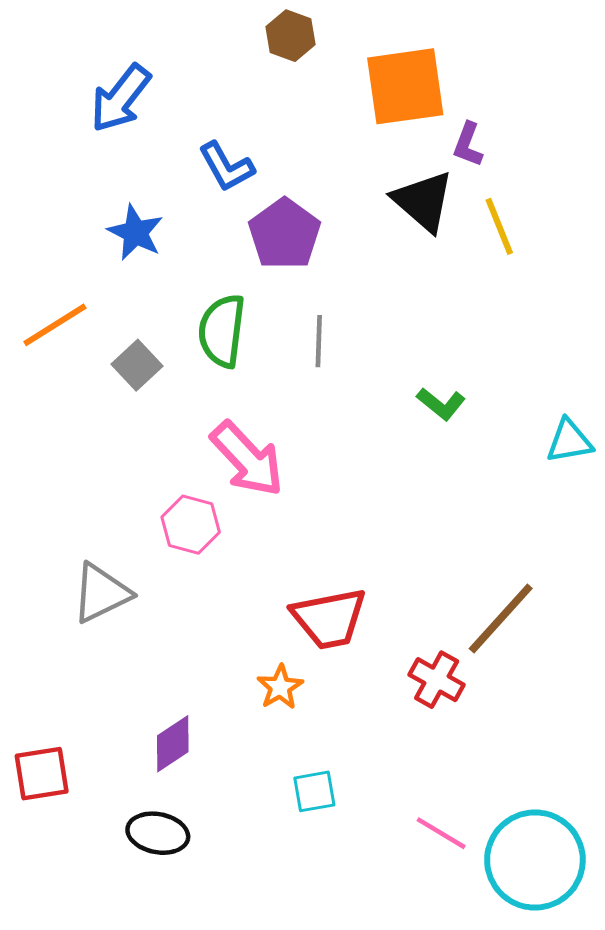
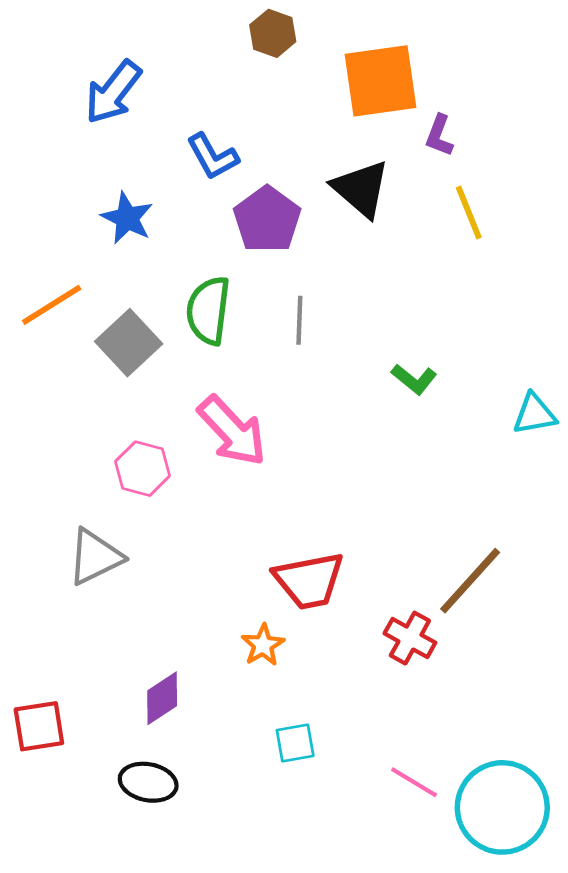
black triangle: (423, 201) -> (361, 189), moved
gray square: (137, 365) -> (129, 343), size x1.4
pink hexagon: (191, 525) -> (143, 469), moved

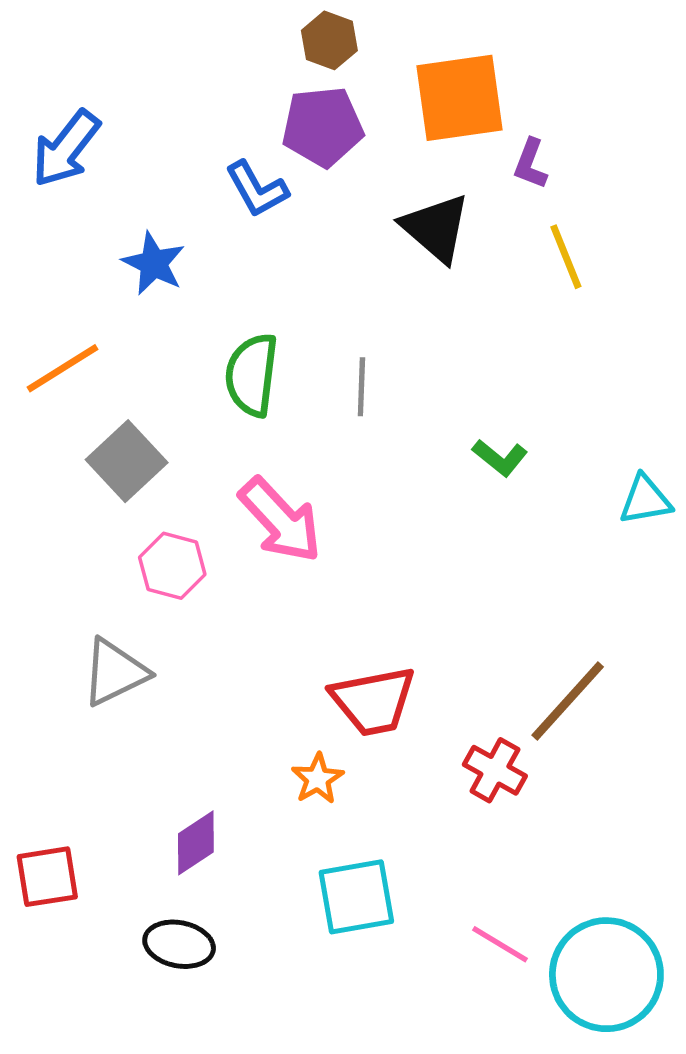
blue arrow: (113, 92) -> (66, 149), moved
purple pentagon: (267, 220) -> (323, 127), moved, turned 30
gray square: (129, 343) -> (127, 461), moved
cyan square: (295, 743) -> (356, 897), size x1.6

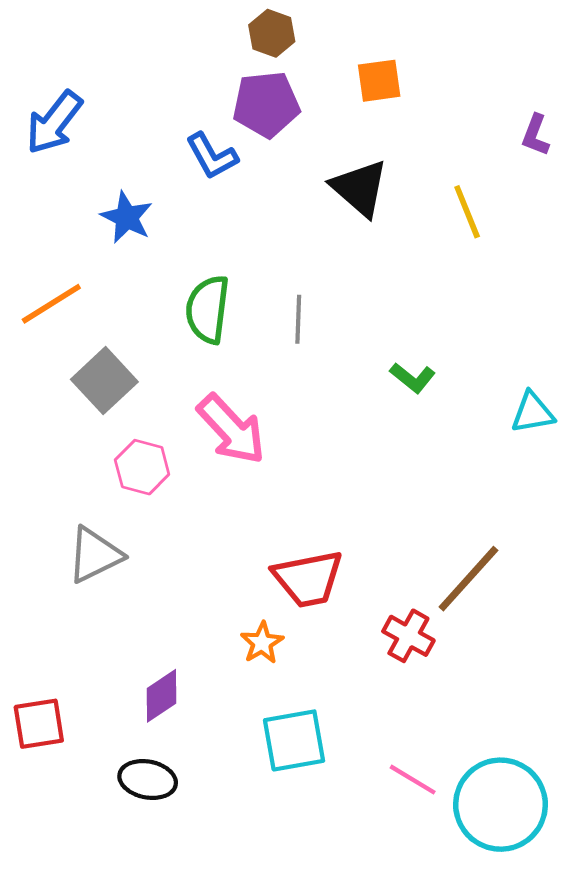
orange square: (459, 98) -> (379, 81), size x0.6
purple L-shape: (530, 164) -> (535, 135), moved

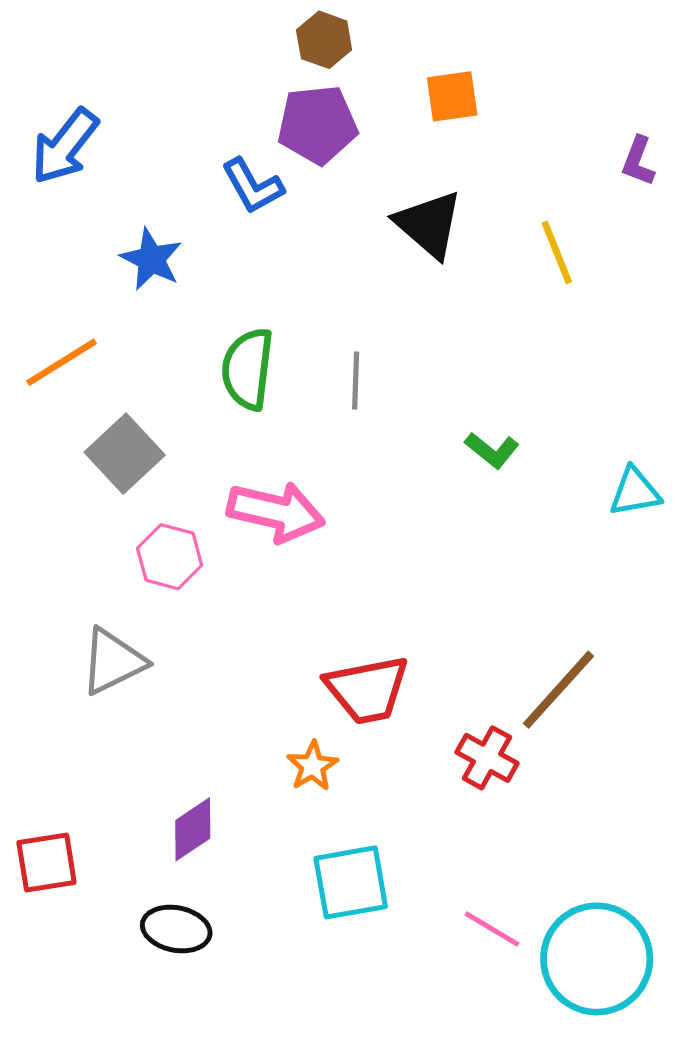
pink arrow: (231, 429) -> (276, 512), turned -34

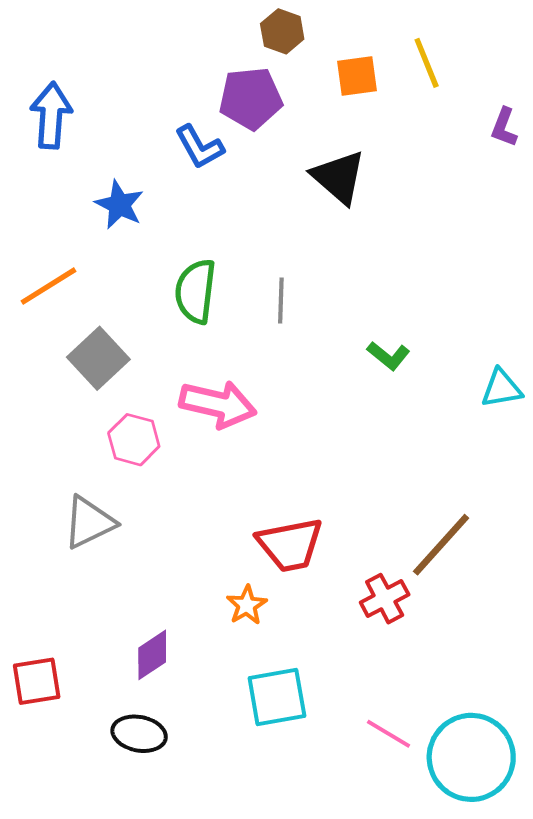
brown hexagon: (324, 40) -> (282, 31), moved
blue arrow: (65, 146) -> (51, 115), turned 146
yellow line: (557, 253) -> (427, 63), moved
red cross: (487, 758) -> (385, 599), turned 33

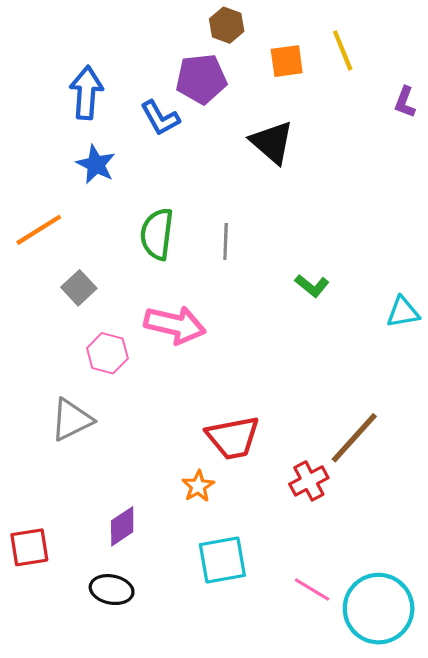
blue arrow: (51, 115) -> (86, 93), moved
gray square: (98, 358) -> (79, 288), size x0.7

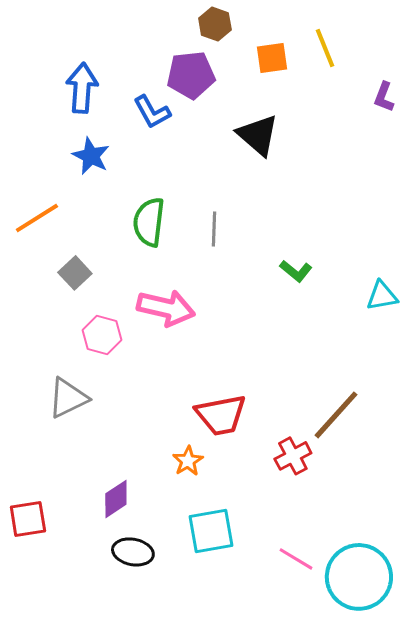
black ellipse: (112, 590) -> (133, 552), moved

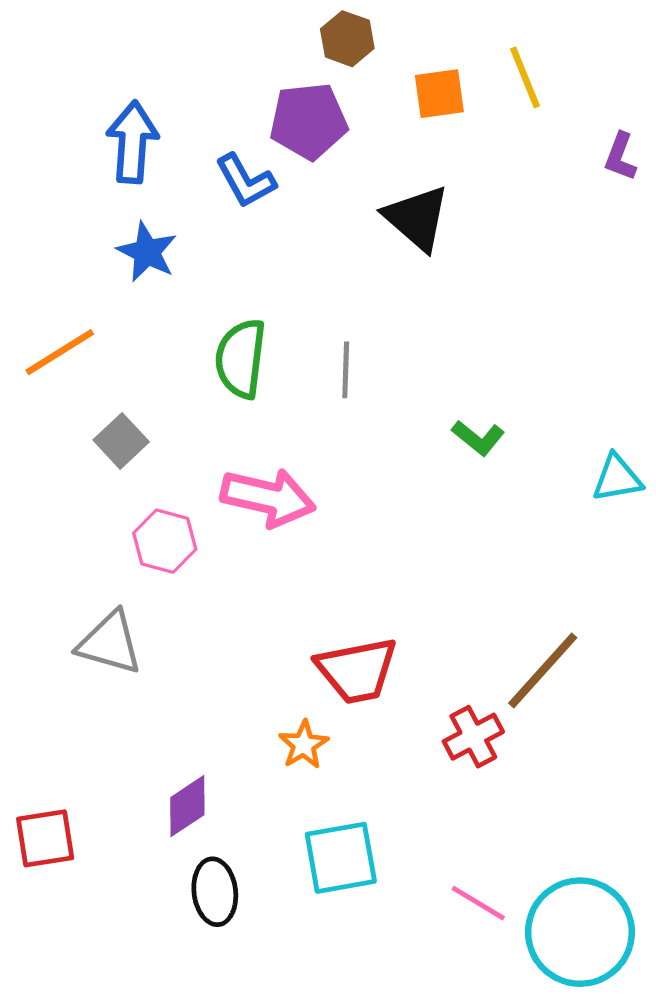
gray triangle: (68, 398) -> (110, 643), turned 42
black ellipse: (133, 552) -> (215, 892), turned 72

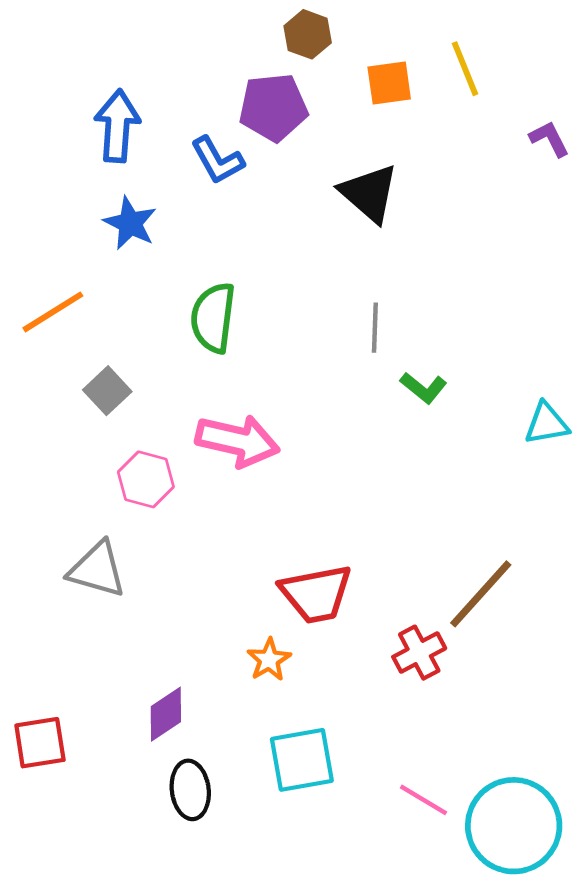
purple L-shape: (620, 157) -> (549, 139), turned 132
gray line: (346, 370) -> (375, 328), moved

